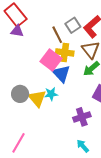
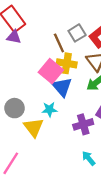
yellow triangle: (37, 98) -> (34, 127), moved
purple cross: (82, 117) -> (83, 124), moved
cyan arrow: (83, 146) -> (89, 158), moved

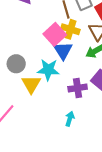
cyan star: (49, 109) -> (48, 70), size x1.5
cyan arrow: (89, 158) -> (70, 119), moved, turned 48

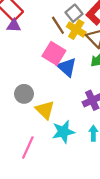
yellow cross: (70, 29) -> (76, 29), moved, turned 30
cyan star: (48, 70) -> (63, 132), moved

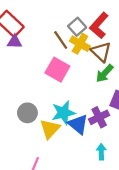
blue triangle: (67, 67) -> (78, 124), moved
yellow triangle: (45, 110) -> (50, 129), turned 30
cyan star: (63, 132) -> (63, 113), moved

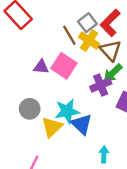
purple triangle: (15, 42) -> (41, 67), moved
purple cross: (99, 117) -> (101, 85), moved

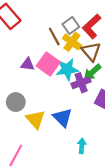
cyan star: (67, 111) -> (67, 69), moved
yellow triangle: (52, 127) -> (35, 119), turned -30

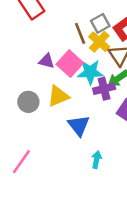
yellow triangle: (35, 119) -> (58, 96), moved, turned 42

